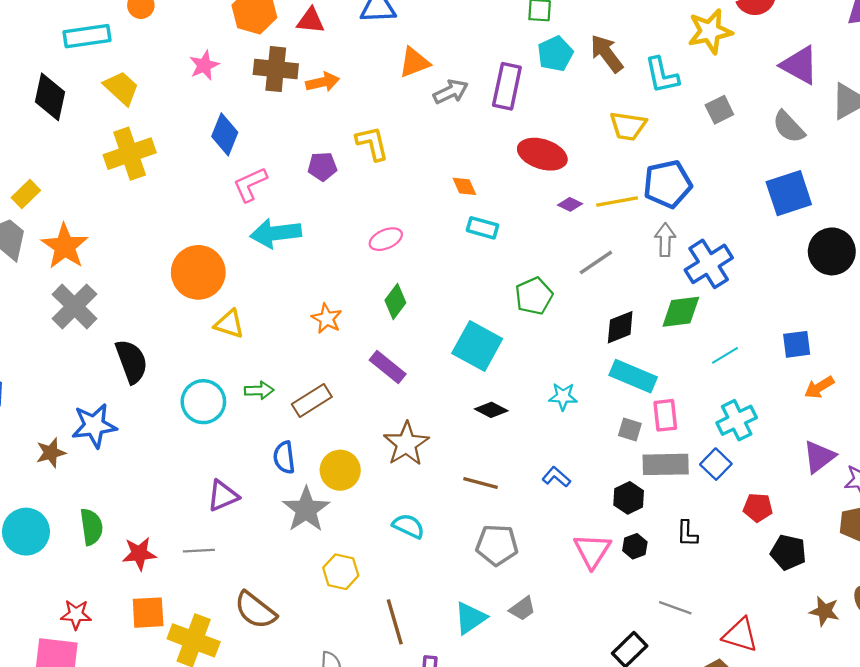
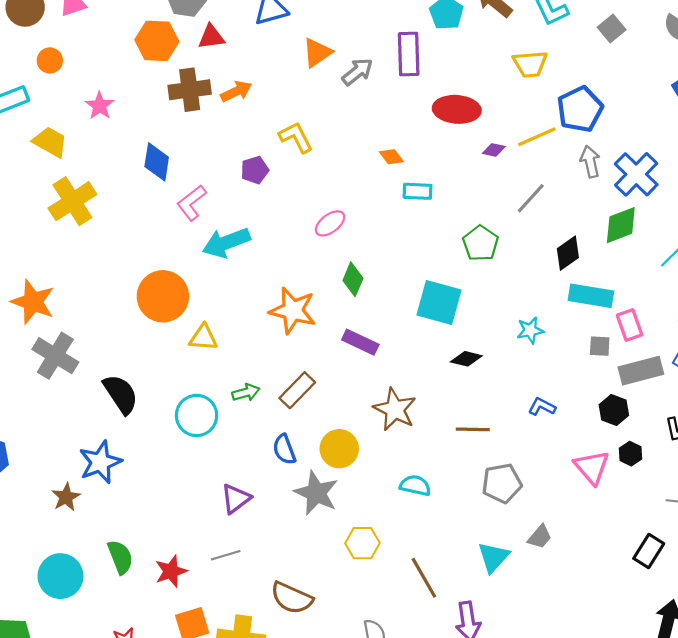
pink star: (204, 65) -> (100, 106), moved
orange star: (327, 319) -> (293, 311), size x1.6

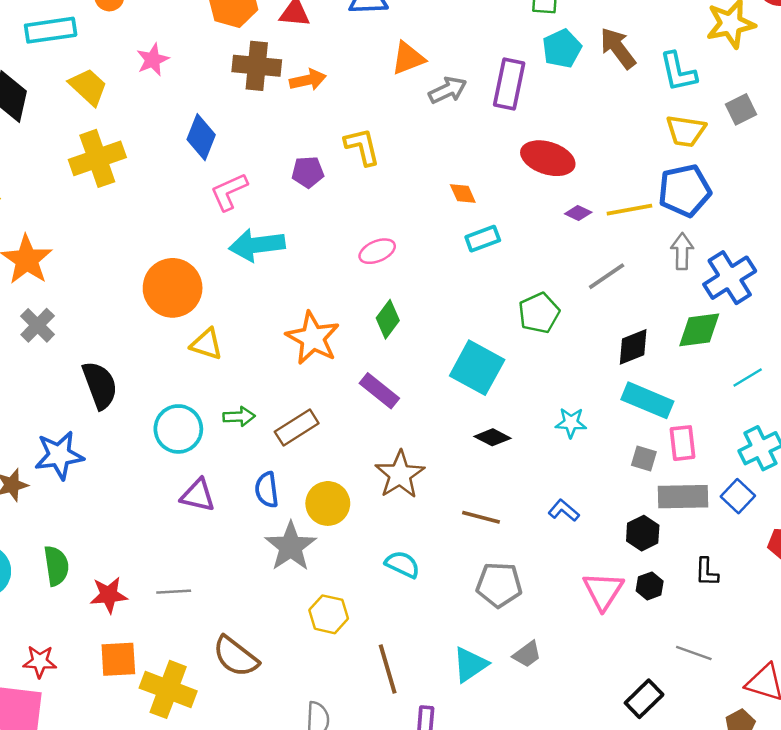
yellow trapezoid: (530, 64) -> (686, 131), moved
cyan rectangle: (418, 191) -> (483, 239), turned -36
gray cross: (55, 356) -> (38, 325), size x0.7
purple triangle: (236, 499) -> (198, 495), moved, turned 36

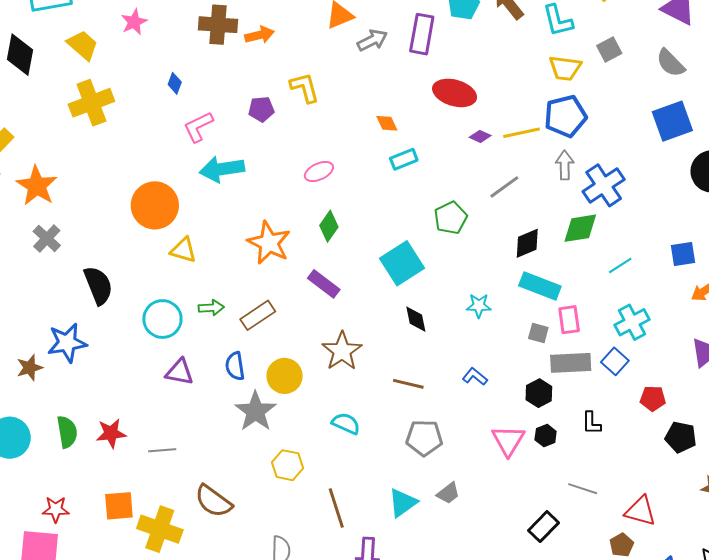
blue diamond: (201, 137) -> (175, 83), size x0.6
cyan square: (477, 368) -> (402, 263), turned 30
black diamond: (493, 437) -> (416, 319), turned 52
red star: (109, 595) -> (111, 433), moved

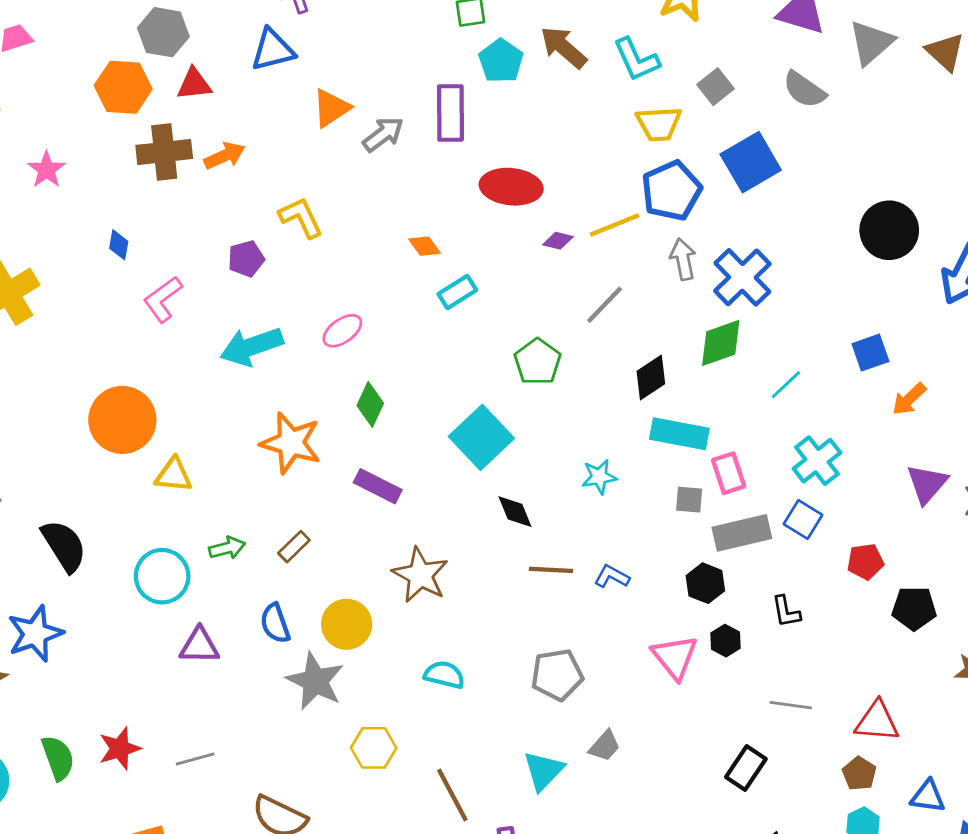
blue square: (672, 121) -> (751, 162), moved
cyan arrow: (222, 169) -> (252, 347), moved
brown rectangle: (258, 315) -> (294, 547), size x0.7
brown line: (408, 384) -> (551, 570), moved

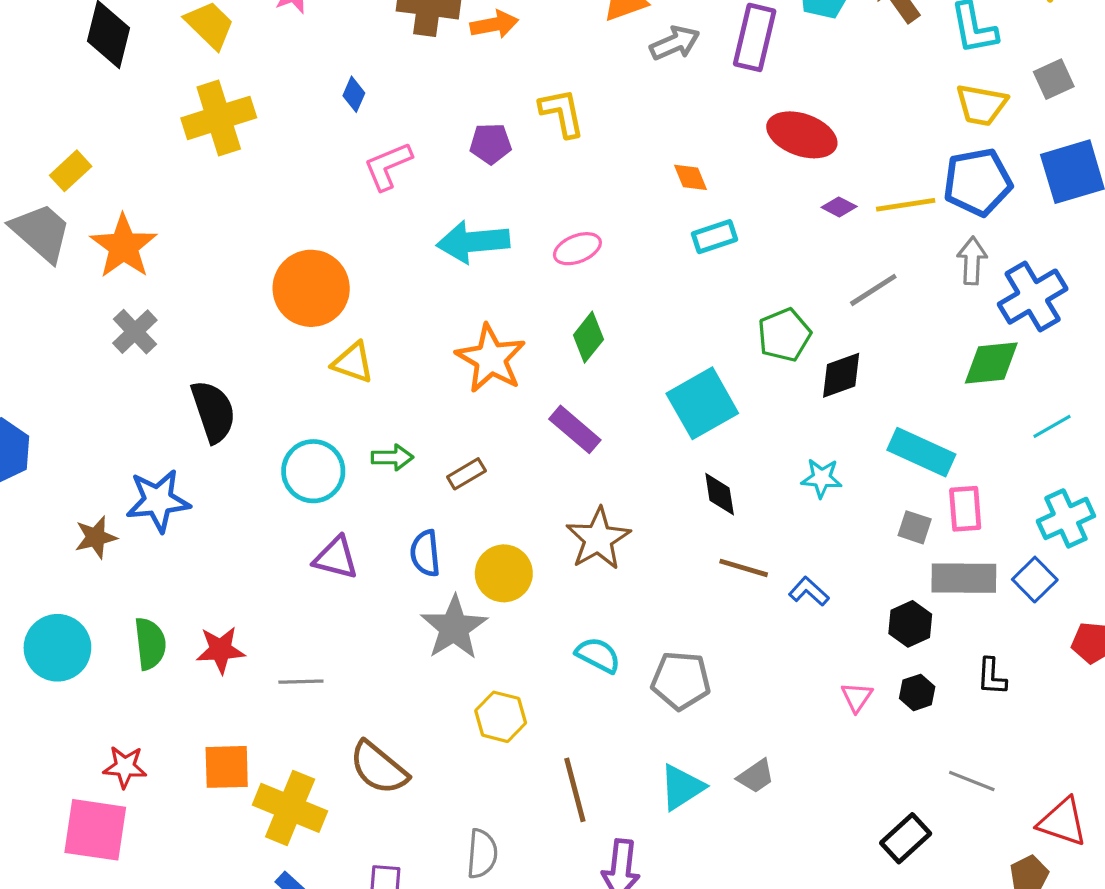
black diamond: (651, 377) -> (841, 375), moved
pink triangle: (675, 657) -> (857, 697), size x0.6
gray pentagon: (557, 675) -> (681, 681), moved

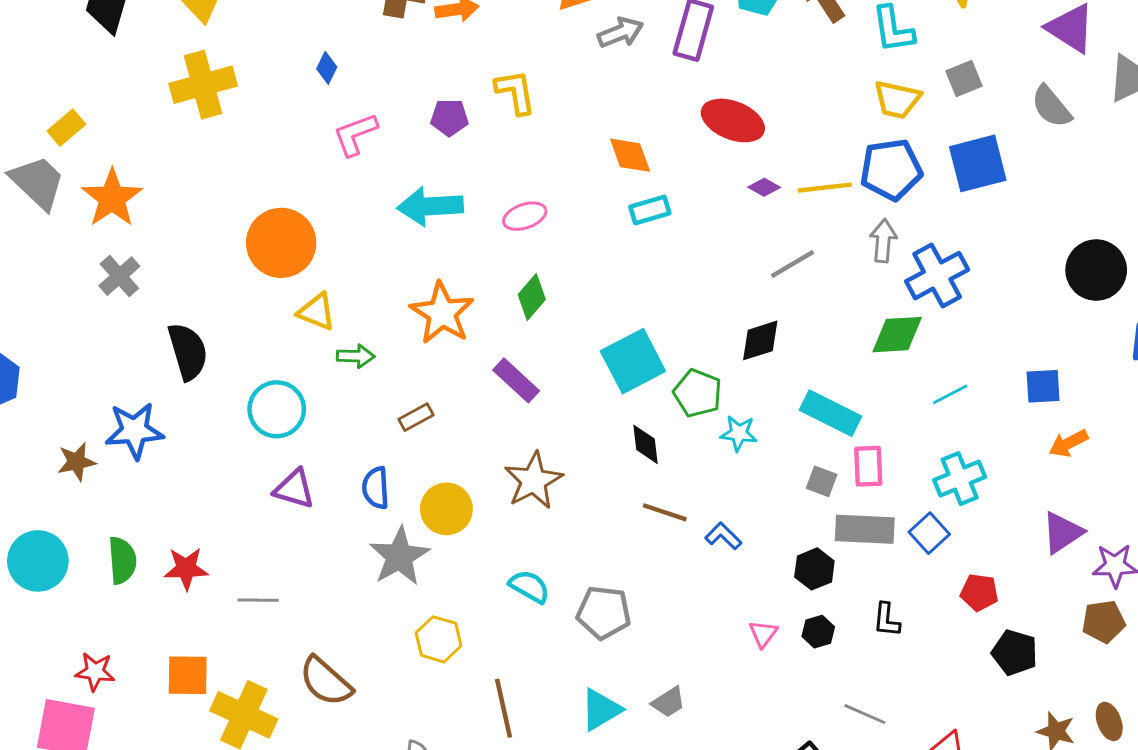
orange diamond: (690, 177) -> (630, 155), size x1.4
green pentagon: (784, 335) -> (698, 393), moved, turned -30
green arrow: (392, 457) -> (356, 356), moved

